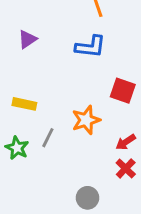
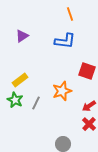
yellow rectangle: (24, 104) -> (20, 80), turned -49
green star: (17, 148) -> (15, 100), moved

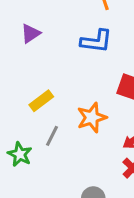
yellow rectangle: (20, 80) -> (41, 101), moved
green star: (15, 100) -> (20, 154), moved

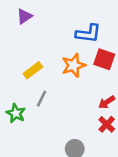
blue L-shape: (96, 41) -> (88, 33), moved
orange star: (92, 118) -> (74, 65), moved

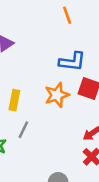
yellow rectangle: (33, 70) -> (14, 100), turned -42

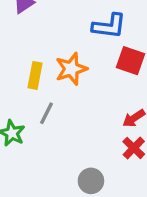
orange star: (57, 95) -> (71, 69), moved

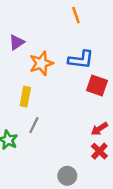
orange star: (71, 69) -> (41, 63), moved

